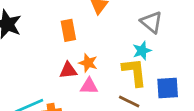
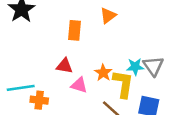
gray triangle: (152, 22) -> (153, 66), moved
orange star: (88, 63) -> (103, 73), moved

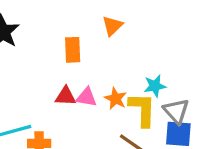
gray triangle: (153, 66) -> (176, 111), moved
pink triangle: (79, 85) -> (87, 97), moved

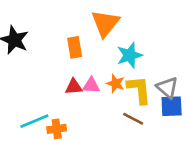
orange triangle: (112, 26) -> (105, 23), size x1.6
cyan star: (155, 86) -> (130, 55), moved, size x1.4

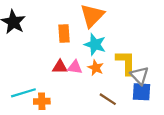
cyan star: (130, 55) -> (95, 45), moved, turned 30
yellow L-shape: (139, 90) -> (126, 63), moved

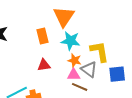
pink triangle: (75, 67) -> (74, 75), moved
gray triangle: (140, 76) -> (89, 69), moved
brown line: (108, 99) -> (80, 87), moved

